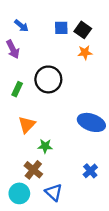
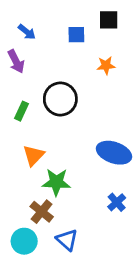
black square: (83, 30) -> (109, 20), moved, turned -35
green star: (45, 146) -> (56, 182), size x1.5
blue cross: (90, 171) -> (117, 202), moved

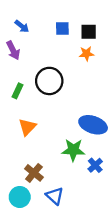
black square: (109, 20) -> (89, 32), moved
green star: (56, 182) -> (73, 150), moved

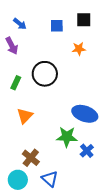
black square: (89, 32) -> (84, 20), moved

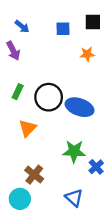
black circle: (45, 74) -> (49, 97), moved
blue ellipse: (85, 114) -> (80, 107), moved
blue triangle: (50, 179) -> (74, 198), moved

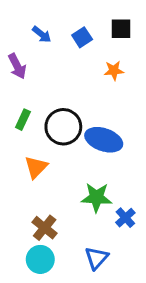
blue arrow: (22, 26) -> (42, 34), moved
blue square: (63, 29) -> (82, 37), turned -32
blue triangle: (74, 198) -> (96, 258), turned 30
cyan circle: (20, 199) -> (40, 259), moved

